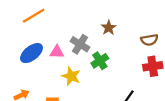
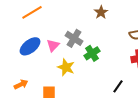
brown star: (109, 28) -> (101, 12), moved
pink triangle: (57, 52) -> (53, 45), turned -48

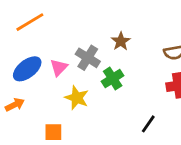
brown star: (101, 12) -> (121, 41), moved
orange arrow: (21, 84) -> (15, 105), moved

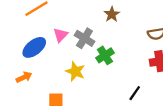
brown star: (121, 41) -> (112, 14), moved
pink triangle: (59, 67) -> (60, 35), moved

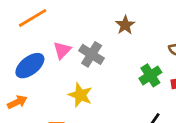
green cross: (105, 55) -> (150, 75), moved

